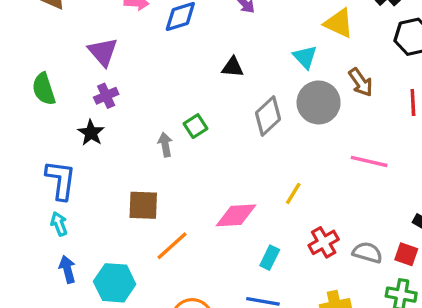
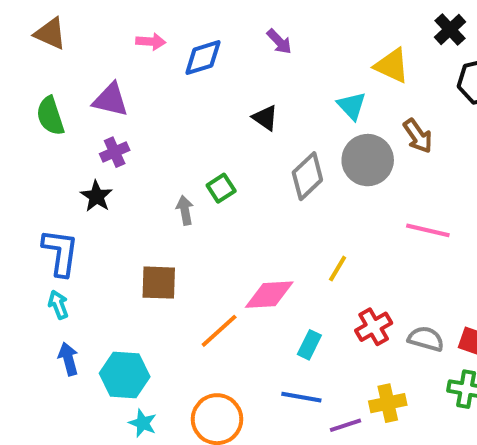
purple triangle: (103, 52) -> (111, 100), turned -36
black triangle: (233, 67) -> (265, 118), turned 30
green semicircle: (44, 89) -> (50, 116), moved
orange line: (172, 246) -> (219, 331), moved

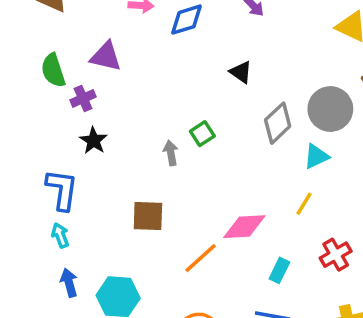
cyan triangle: (352, 106) -> (316, 156), moved, turned 48
purple cross: (115, 152) -> (83, 98), moved

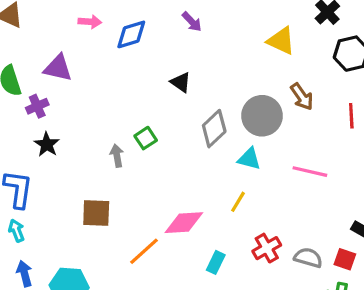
cyan triangle: (316, 156) -> (249, 159), turned 40

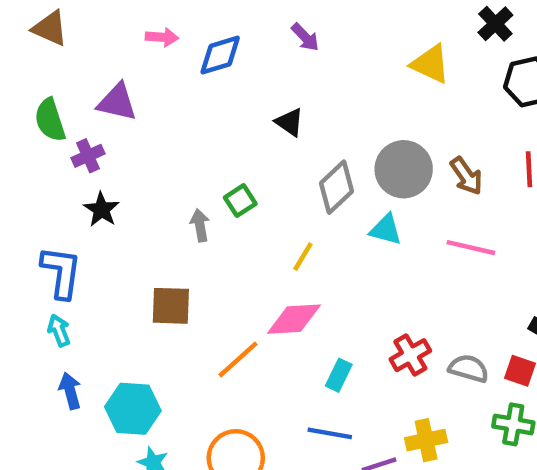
brown arrow: (302, 97) -> (466, 176), moved
yellow line: (238, 202) -> (303, 257), moved

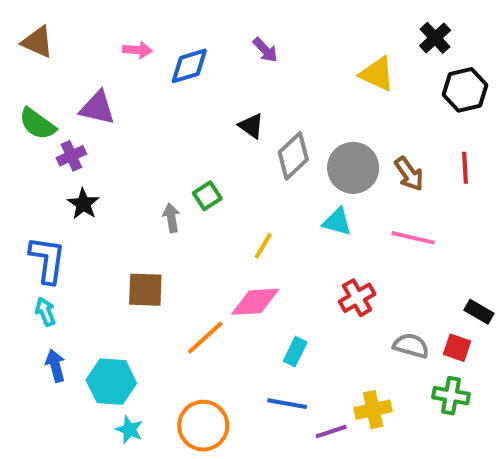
green semicircle: (50, 120) -> (37, 124), turned -36
gray diamond: (336, 187) -> (293, 156), moved
red cross: (410, 355) -> (357, 298), moved

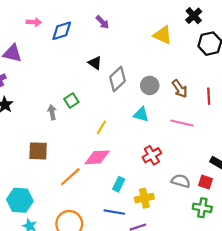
gray circle: (353, 168) -> (150, 85), size x0.7
red line: (465, 168) -> (209, 96), moved
yellow cross: (373, 410) -> (144, 198), moved

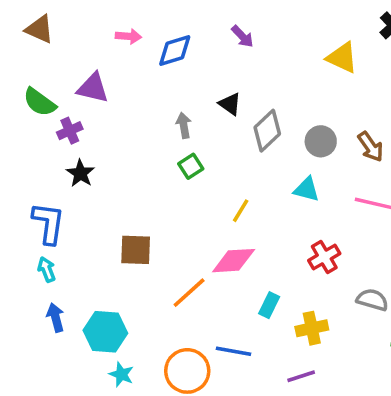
gray arrow: (52, 112) -> (184, 125), moved
blue line: (114, 212) -> (234, 351), moved

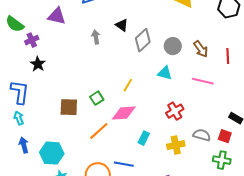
purple triangle: (93, 88) -> (57, 16), moved
green square: (191, 166) -> (97, 98), moved
yellow cross: (312, 328) -> (176, 145), moved

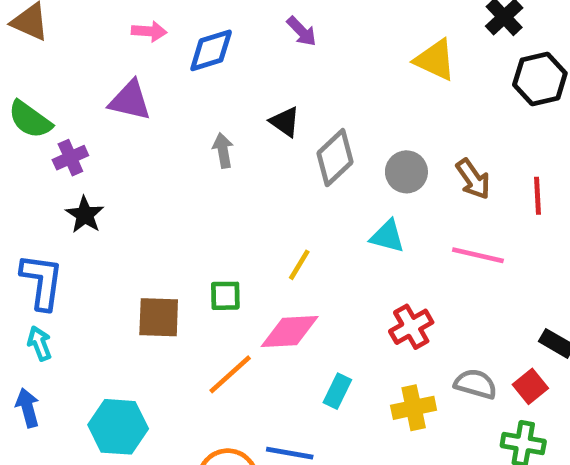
green square: (97, 98) -> (225, 296), turned 32
red square: (225, 136) -> (530, 386), turned 32
blue arrow: (24, 145) -> (28, 408), moved

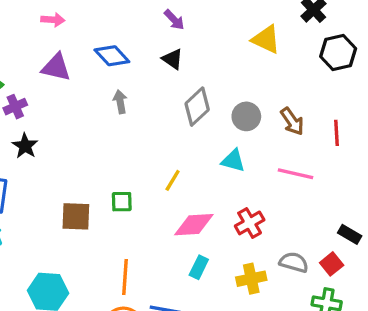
pink arrow: (149, 31) -> (53, 20), moved
blue diamond: (211, 50) -> (112, 56), moved, turned 64
black triangle: (285, 122) -> (173, 59), moved
pink diamond: (290, 332) -> (194, 225), moved
orange line: (230, 374) -> (125, 277), moved, turned -44

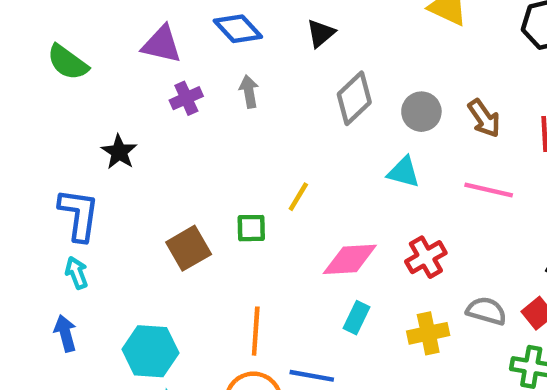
black triangle: (173, 59) -> (321, 33), turned 45
purple cross: (15, 107) -> (186, 98), moved
yellow line: (173, 180) -> (298, 197), moved
brown square: (76, 216) -> (189, 248), turned -32

